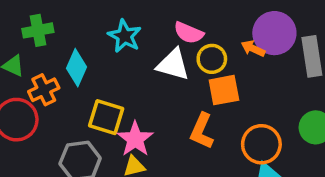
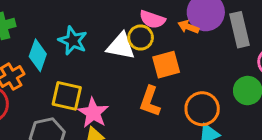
pink semicircle: (189, 33) -> (152, 19), moved
cyan star: (125, 36) -> (73, 41), moved
yellow circle: (212, 59) -> (141, 38), moved

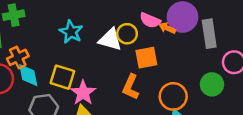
pink semicircle: (152, 19) -> (150, 20), moved
cyan diamond: (38, 55) -> (28, 75), moved, turned -35

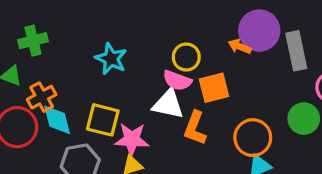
pink semicircle: (150, 20) -> (177, 81), moved
white triangle: (110, 40) -> (168, 104), moved
pink star: (83, 93) -> (132, 139), turned -30

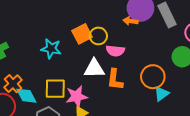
pink semicircle: (177, 81) -> (115, 51), moved
orange square: (214, 88) -> (82, 34), moved

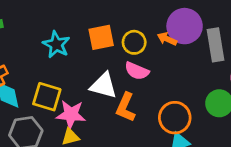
yellow circle: (98, 36) -> (134, 42), moved

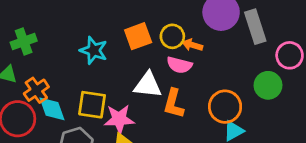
orange arrow: (167, 39) -> (192, 45), moved

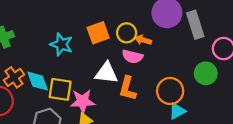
cyan diamond: (52, 109) -> (38, 81), moved

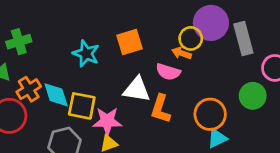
yellow circle: (127, 33) -> (191, 38), moved

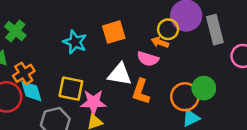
green cross: (19, 42) -> (15, 31), turned -35
cyan diamond: (56, 95) -> (31, 91), moved
green circle: (253, 96) -> (204, 88), moved

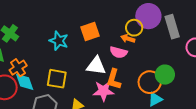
pink star: (93, 102) -> (103, 91), moved

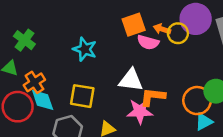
orange square: (90, 32) -> (134, 25), moved
orange arrow: (128, 39) -> (162, 29), moved
pink semicircle: (118, 52) -> (148, 42), moved
orange L-shape: (114, 79) -> (153, 97), turned 80

